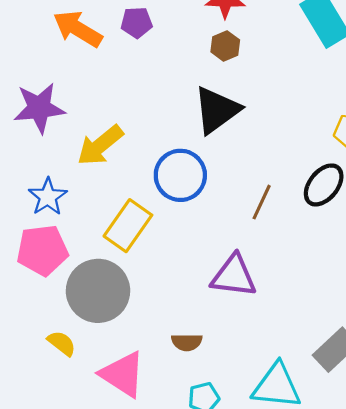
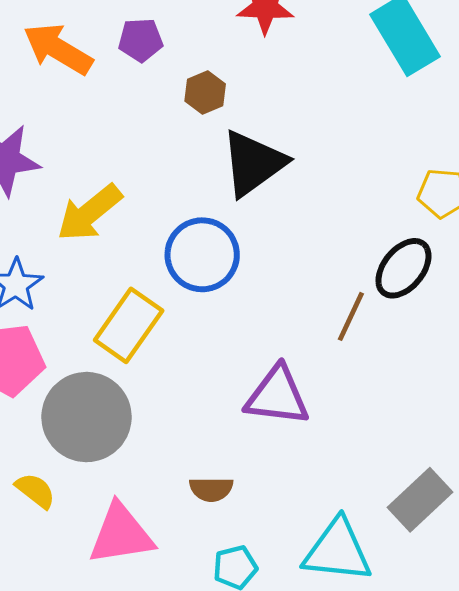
brown hexagon: (225, 46) -> (205, 93), moved
brown line: (262, 202) -> (351, 316), moved
pink triangle: (123, 374) -> (121, 534), turned -42

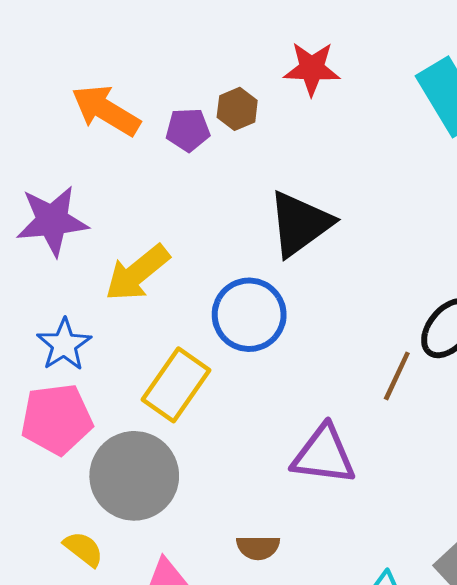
purple pentagon: (141, 40) -> (188, 130), moved
brown hexagon: (205, 93) -> (237, 109), moved

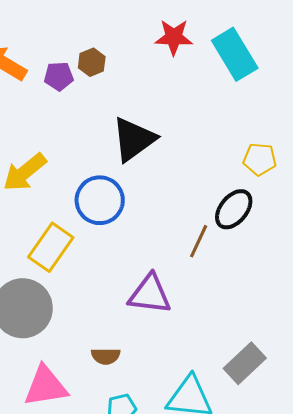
red star: (312, 69) -> (174, 37), moved

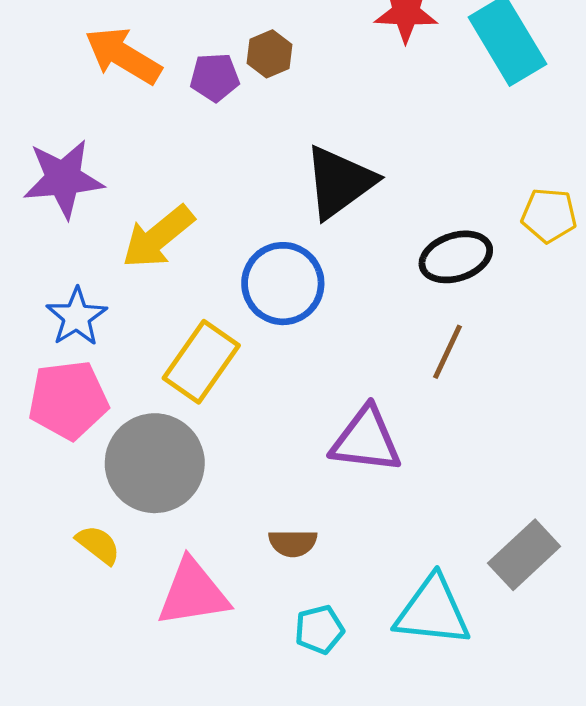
black ellipse: (234, 209) -> (456, 257), moved, turned 33

